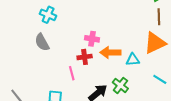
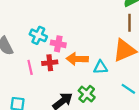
cyan cross: (48, 15) -> (38, 35), moved
pink line: (72, 73) -> (30, 67), moved

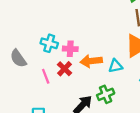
red cross: (50, 63) -> (65, 69), turned -32
green cross: (87, 94) -> (106, 94), turned 35

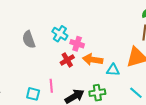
pink line: (46, 76) -> (51, 86), moved

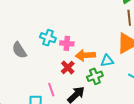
red cross: (67, 60) -> (68, 67), moved
green cross: (97, 93) -> (95, 76), moved

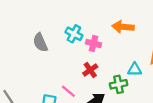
orange arrow: (85, 55) -> (123, 27), moved
pink line: (51, 90) -> (68, 91), turned -40

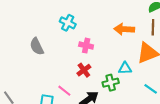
orange arrow: (123, 27) -> (124, 29), moved
cyan cross: (74, 34) -> (68, 23), moved

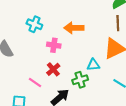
orange arrow: (124, 29) -> (74, 28), moved
pink line: (64, 91) -> (35, 83), moved

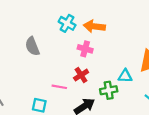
orange arrow: (74, 28) -> (94, 26), moved
pink line: (35, 83) -> (59, 87), turned -32

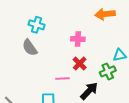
cyan cross: (67, 23) -> (36, 25), moved
orange arrow: (94, 26) -> (105, 14), moved

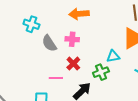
orange arrow: (105, 14) -> (79, 14), moved
gray semicircle: (30, 48) -> (49, 43), moved

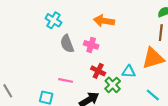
red cross: (73, 64) -> (98, 71), moved, turned -32
green cross: (101, 72) -> (113, 85), turned -35

